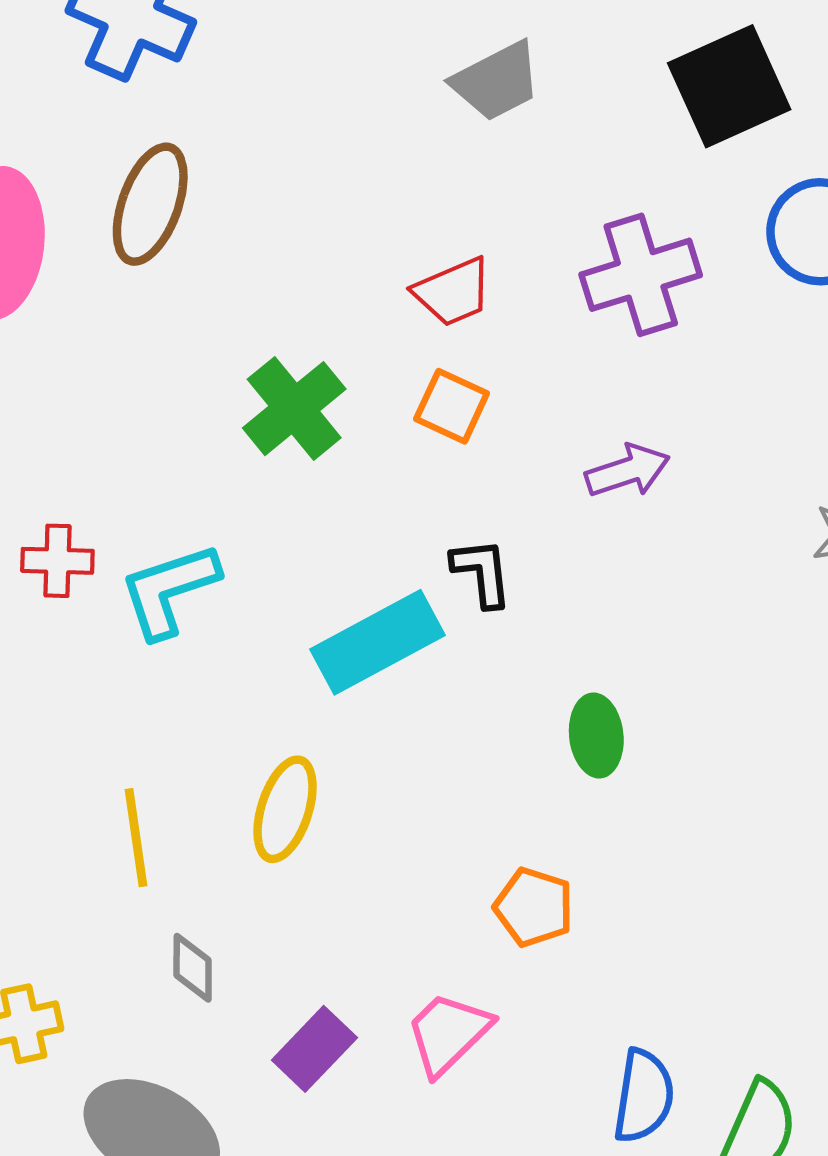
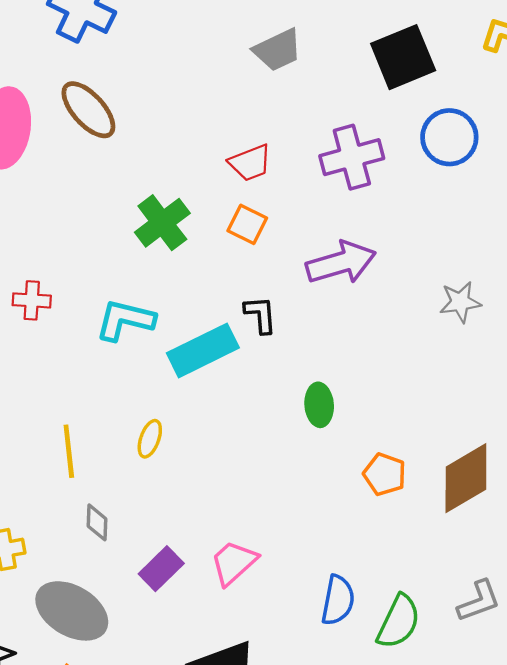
brown ellipse: (150, 204) -> (88, 110), turned -64
purple arrow: (628, 471) -> (341, 263), size x1.5
cyan L-shape: (169, 590) -> (125, 320), moved, turned 30
yellow ellipse: (285, 809) -> (150, 439), size x0.7
orange pentagon: (534, 907) -> (385, 474), moved

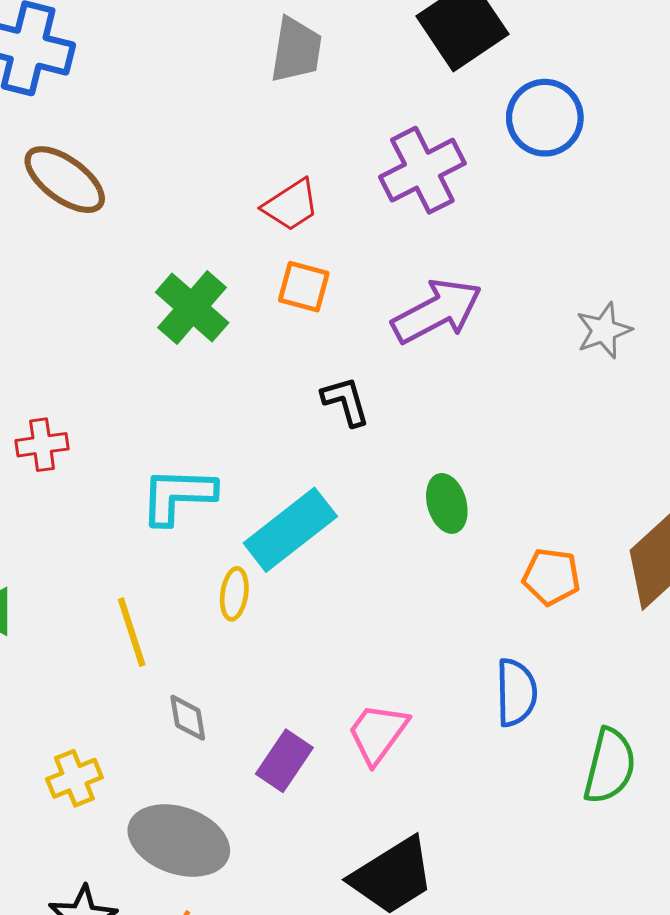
gray trapezoid: (278, 50) -> (296, 50), turned -44
cyan L-shape: (125, 320) -> (178, 496), moved
cyan rectangle: (203, 350) -> (290, 530), moved
blue semicircle: (338, 600) -> (516, 693), moved

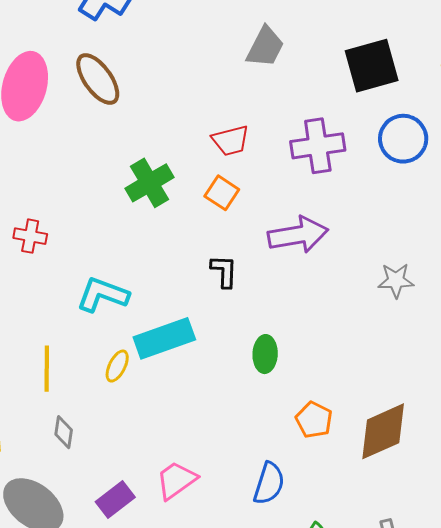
purple rectangle: (284, 761) -> (115, 500), moved

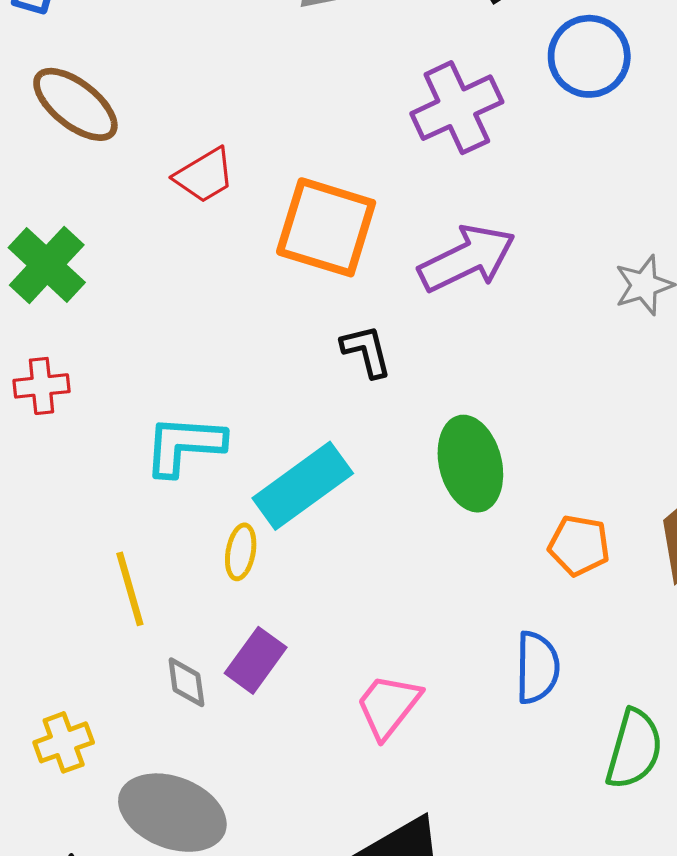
red trapezoid: (231, 141) -> (204, 175), moved
green cross: (150, 183) -> (47, 265), moved
orange square: (222, 193) -> (326, 227), size x1.8
green ellipse: (265, 354) -> (470, 464), size x1.5
purple rectangle: (115, 500) -> (256, 660), moved

